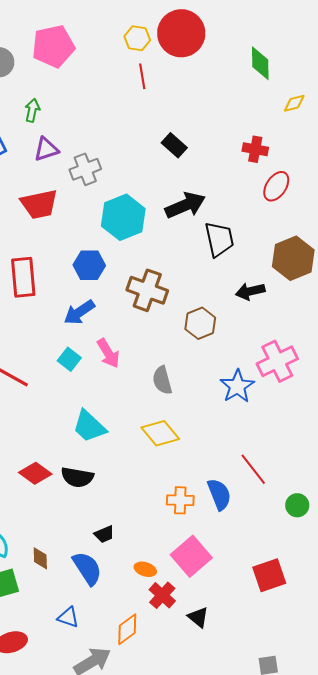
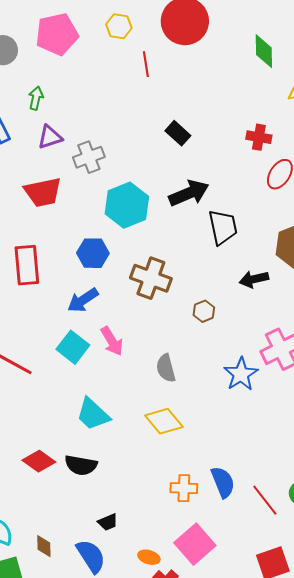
yellow hexagon: (137, 38) -> (119, 26), moved
brown hexagon: (200, 323) -> (204, 311), size x0.7
cyan square: (69, 359) -> (73, 347), size x1.4
red line: (253, 469) -> (265, 500), moved

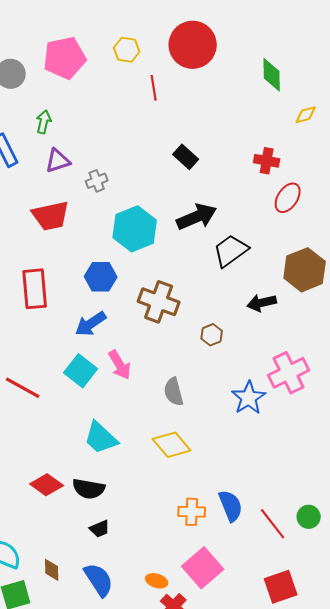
gray cross: (89, 157) -> (97, 181), size x0.7
black trapezoid: (223, 227) -> (231, 251), turned -114
black trapezoid: (108, 522) -> (100, 529), moved

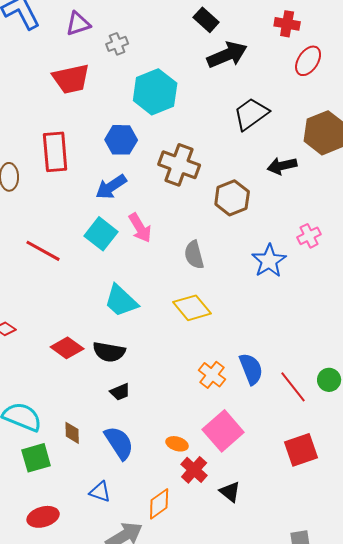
black arrow: (197, 217) -> (227, 55), moved
brown hexagon: (212, 335) -> (232, 198), size x1.6
pink cross: (289, 373) -> (309, 236), size x0.6
orange cross: (192, 512) -> (212, 375), turned 36

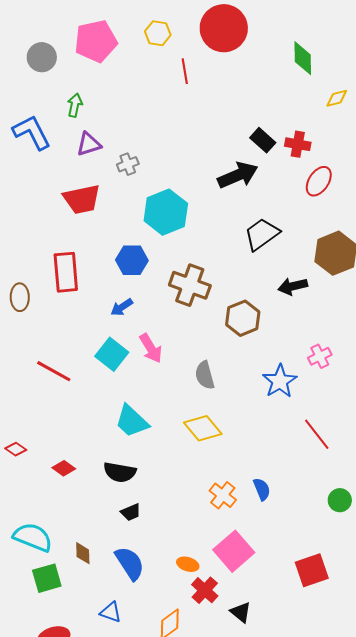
black rectangle: (206, 20) -> (263, 140), moved
blue arrow: (111, 187) -> (122, 307), size x0.7
red diamond: (67, 348) -> (64, 468), moved, size x0.7
blue semicircle: (251, 369) -> (262, 489), size x0.7
red line: (293, 387) -> (317, 434), moved

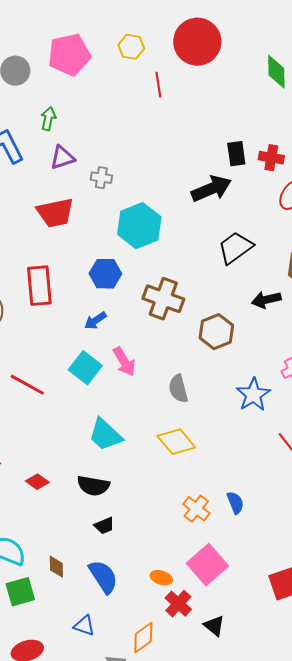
black rectangle: (263, 140) -> (236, 154), turned 40
gray cross: (128, 164) -> (101, 178), turned 30

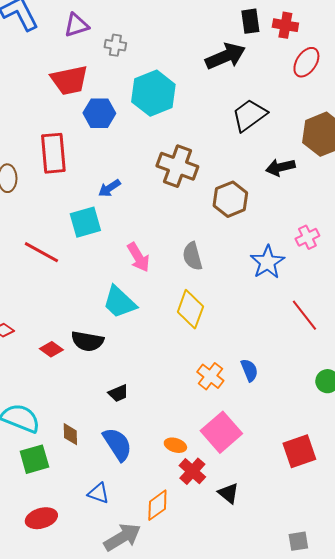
blue hexagon: (105, 274) -> (99, 113), moved
pink arrow: (124, 362) -> (138, 257), moved
cyan square: (85, 368) -> (85, 222), moved, turned 36
yellow diamond: (176, 442) -> (190, 309), turned 60
black semicircle: (93, 486) -> (87, 341), moved

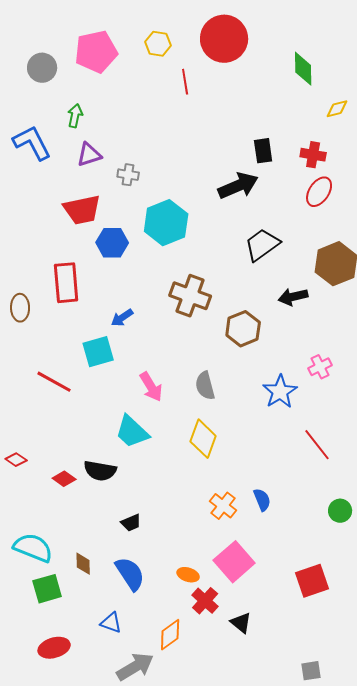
red cross: (285, 25) -> (313, 155), moved

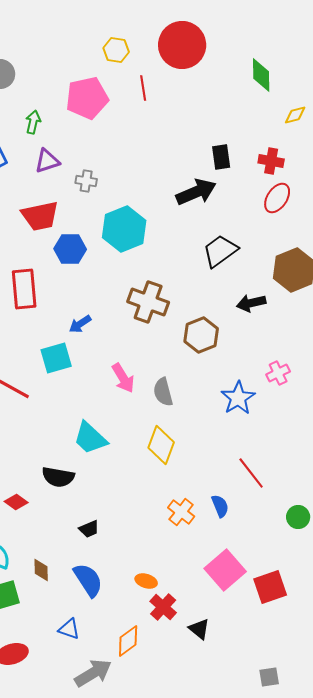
pink pentagon: (96, 52) -> (87, 98), moved
pink arrow: (151, 387) -> (123, 378), moved
red line: (317, 445) -> (251, 473), moved
red diamond: (64, 479) -> (16, 502), moved
pink square: (234, 562) -> (225, 570), moved

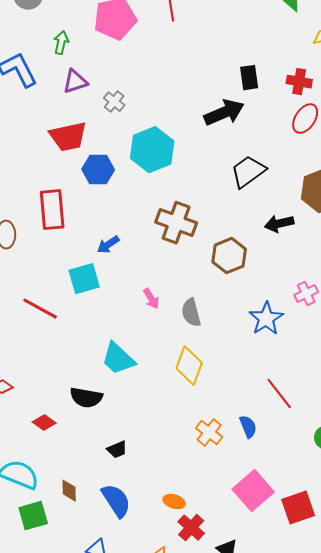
gray cross: (86, 181) -> (114, 102), turned 30
pink arrow: (123, 378) -> (151, 299), size x0.7

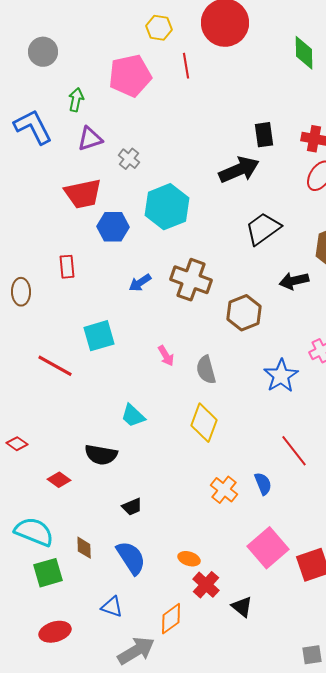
red rectangle: (52, 210) -> (67, 267), size x0.6
blue arrow: (108, 245) -> (140, 283), moved
cyan trapezoid: (118, 359) -> (133, 416), size x0.7

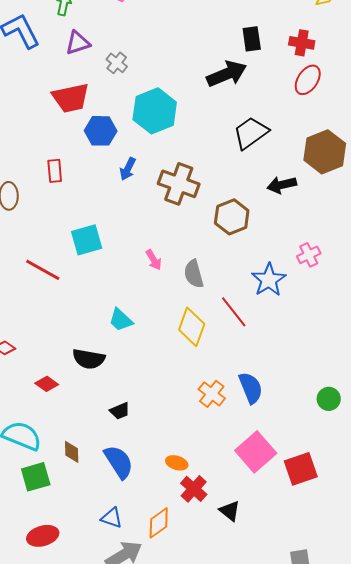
blue arrow: (140, 283) -> (128, 169), moved, turned -30
red line: (294, 451) -> (234, 312), moved
blue semicircle: (263, 484) -> (251, 388), size x1.4
blue triangle: (112, 607) -> (112, 518), moved

